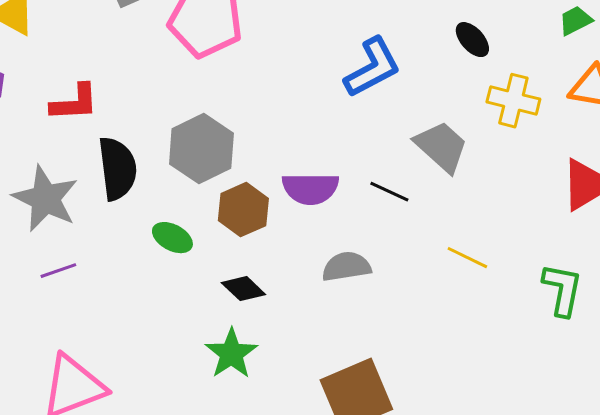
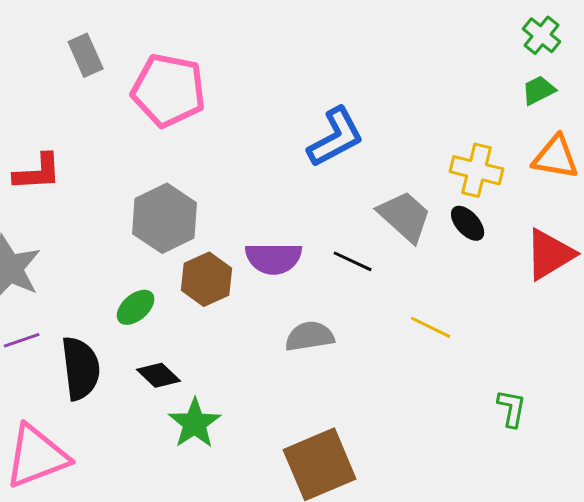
black ellipse: (472, 40) -> (468, 223), moved
black semicircle: (117, 169) -> (81, 368), moved
green ellipse: (172, 238) -> (136, 307), turned -69
black diamond: (243, 289) -> (159, 375), moved
green L-shape: (562, 290) -> (512, 408), moved, size x0.7

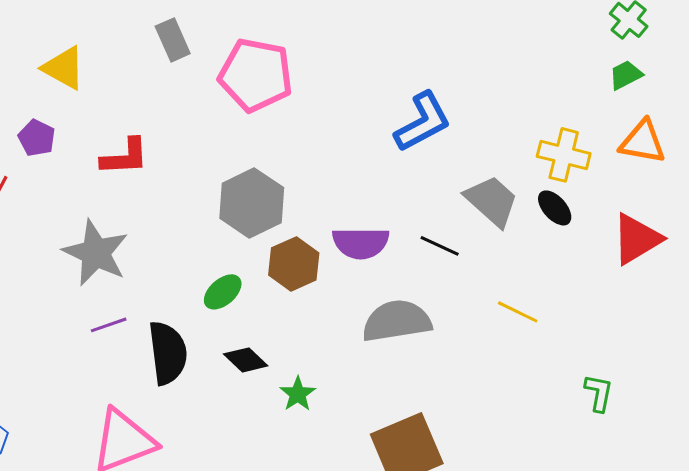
gray semicircle: (310, 336) -> (397, 321), size x1.4
green star: (195, 423) -> (298, 394), moved, size x0.7

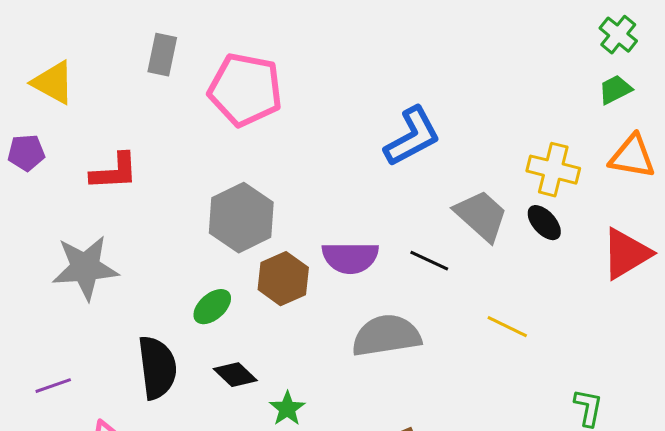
gray rectangle: (173, 40) -> (162, 55), turned 36
purple pentagon: (37, 138) -> (26, 153), turned -30
gray star: (96, 253) -> (85, 268), turned -30
purple line: (109, 325) -> (53, 386), moved

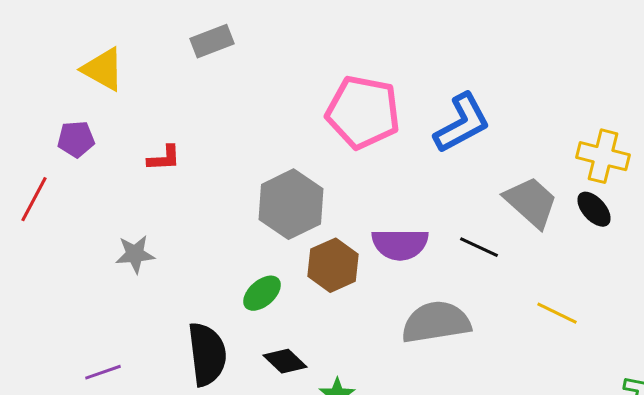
gray rectangle: (162, 55) -> (212, 41), turned 57
pink pentagon: (245, 90) -> (363, 112), moved
red L-shape: (114, 172) -> (164, 158), size x0.7
gray star: (85, 268) -> (135, 254), size x0.6

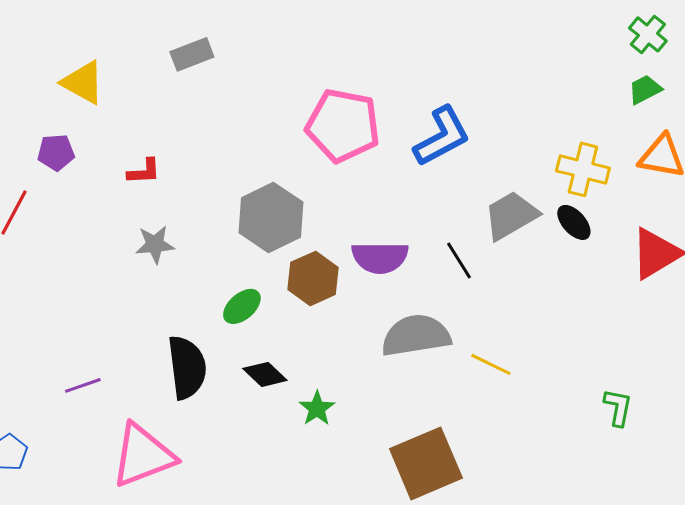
gray trapezoid: (531, 202) -> (511, 215), turned -72
black line: (479, 247) -> (459, 260), turned 33
gray star: (135, 254) -> (155, 244), moved
yellow line: (557, 313) -> (491, 364), moved

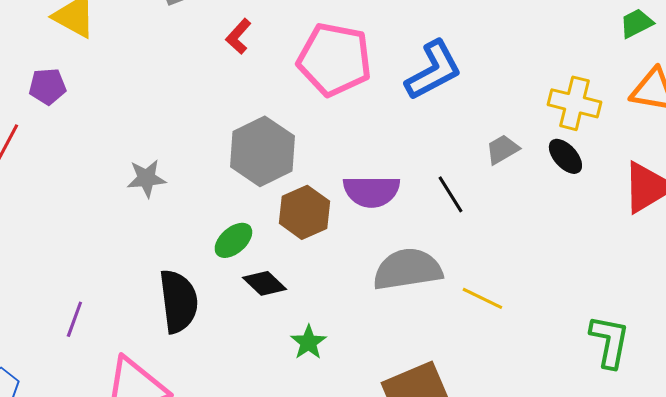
red L-shape: (144, 171) -> (238, 36), moved, turned 135
gray trapezoid: (511, 215) -> (502, 149), size x0.6
black diamond: (265, 374) -> (264, 283), moved
purple line: (83, 385) -> (74, 319), turned -51
green L-shape: (618, 407) -> (609, 341), size x1.4

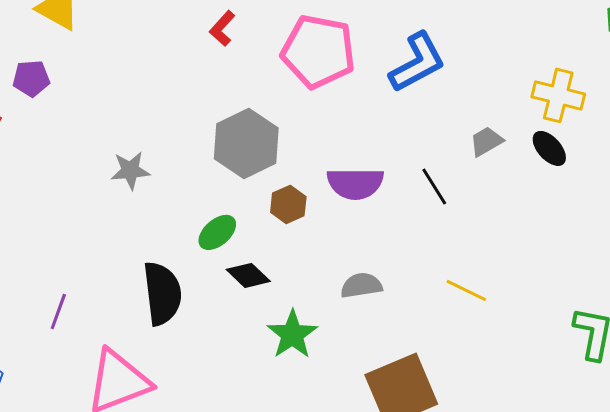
brown hexagon: (304, 212) -> (288, 204), size x0.7
gray semicircle: (407, 269) -> (361, 285), moved, size x0.6
green star: (308, 342) -> (292, 334), size x1.4

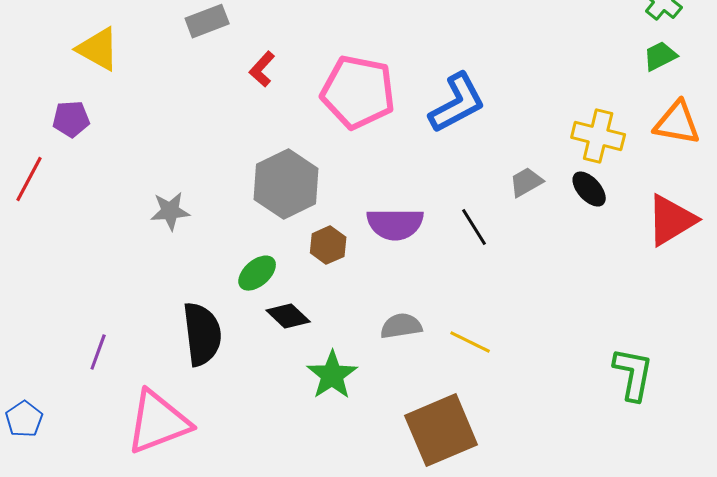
yellow line: (466, 290) -> (470, 342), moved

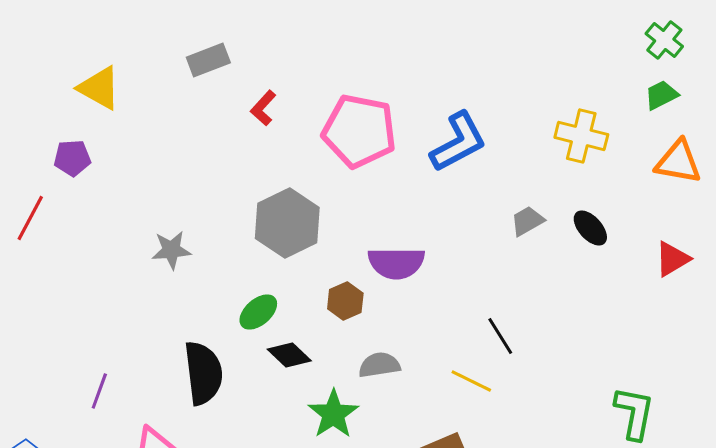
yellow cross: (598, 136) -> (581, 136), moved
red triangle: (671, 220) -> (672, 259), size x0.7
black line: (474, 227) -> (500, 336), moved
brown hexagon: (328, 245) -> (345, 301), moved
gray semicircle: (401, 326) -> (379, 365), moved

